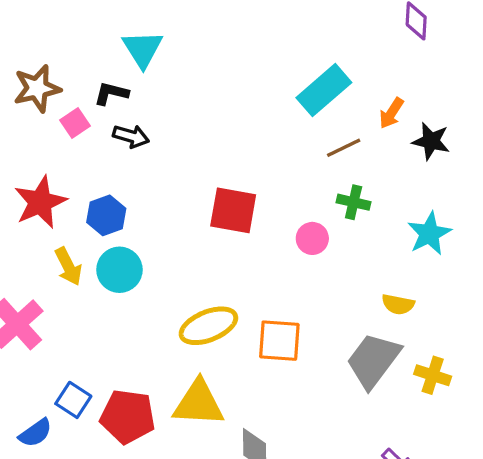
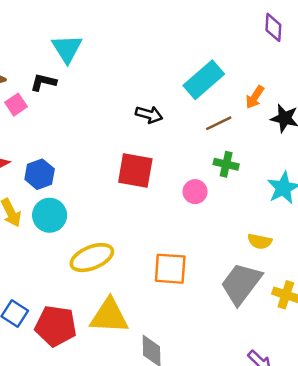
black arrow: (131, 136) -> (149, 115), moved
yellow ellipse: (208, 326) -> (92, 258), moved

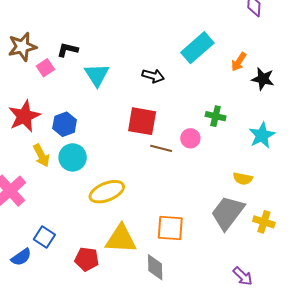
cyan triangle: (67, 49) -> (97, 75), moved
brown line: (219, 123) -> (161, 148), moved, turned 40
orange square: (170, 269) -> (170, 228), moved
red pentagon: (56, 326) -> (87, 259), moved, size x0.7

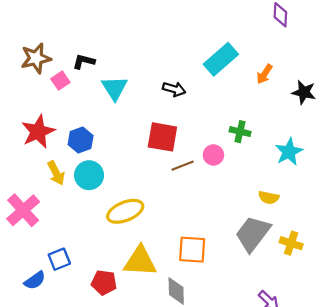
black star: (263, 79) -> (304, 92), moved
brown line: (161, 148) -> (183, 166), turned -35
blue square: (44, 237) -> (59, 259), turned 35

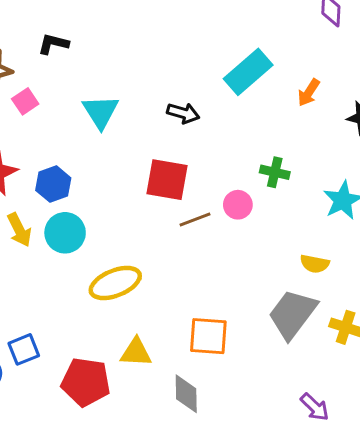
black L-shape: (84, 61) -> (53, 44), moved
yellow triangle: (140, 261) -> (136, 352), size x0.7
red pentagon: (104, 283) -> (86, 382), size x1.4

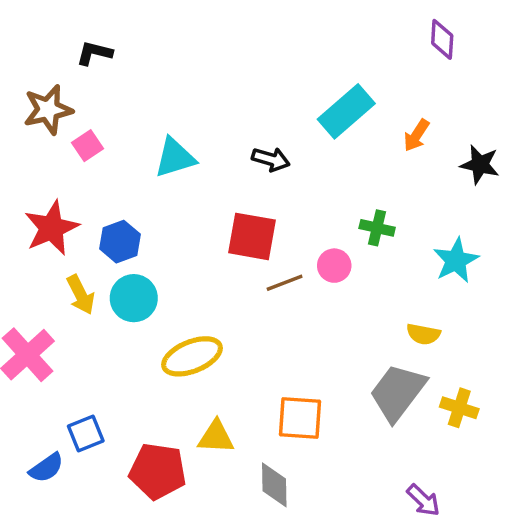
black L-shape: (53, 44) -> (94, 53), moved
cyan triangle: (101, 112) -> (175, 158), turned 45

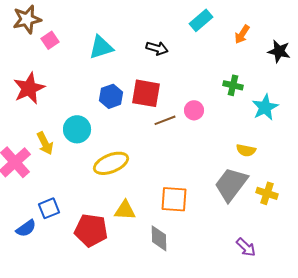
cyan rectangle: (346, 111) -> (201, 20), size x0.7
green cross: (377, 228) -> (233, 85), moved
blue hexagon: (120, 242) -> (111, 96), moved
yellow arrow: (81, 295) -> (45, 143), moved

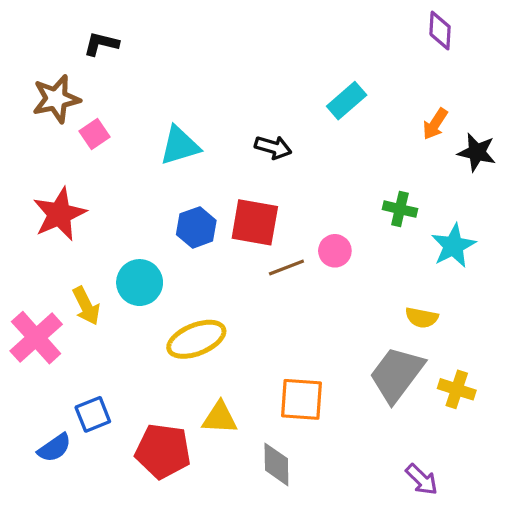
orange arrow: (242, 34) -> (435, 124), moved

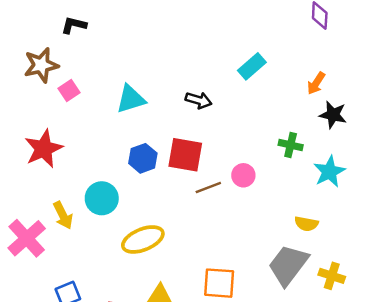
black star: (477, 152) -> (333, 115), moved

